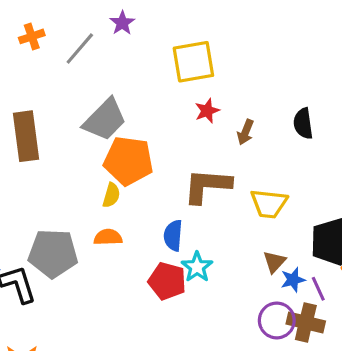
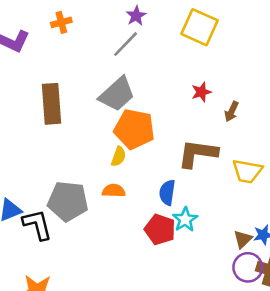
gray line: (80, 48) -> (126, 44), moved
yellow square: (193, 62) -> (200, 27), moved, turned 30
brown triangle: (274, 262) -> (243, 239), moved

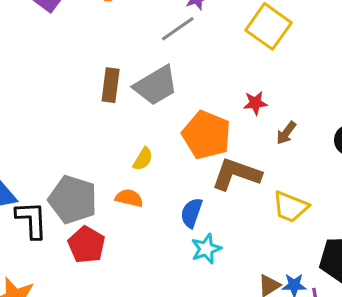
brown rectangle: (52, 104) -> (111, 85), moved, size x0.7
orange pentagon: (134, 129) -> (206, 135), moved
red pentagon: (160, 230) -> (86, 245), moved

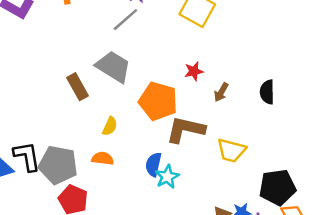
brown rectangle: (111, 85) -> (77, 87), moved, turned -30
gray trapezoid: (156, 86) -> (113, 67), turned -111
black L-shape: (32, 220) -> (27, 156), moved
cyan star: (206, 249) -> (167, 177), moved

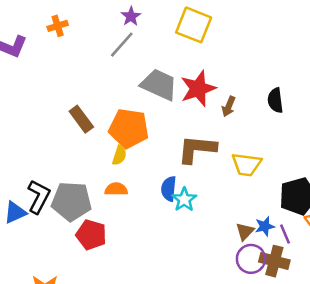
gray trapezoid: (113, 67) -> (159, 85), moved
red star: (194, 71) -> (198, 89), size x1.8
orange pentagon: (158, 101) -> (129, 128), moved
black L-shape: (27, 156) -> (39, 197), turned 44

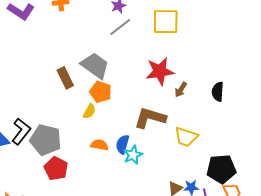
yellow square: (194, 25) -> (166, 22), turned -32
gray line: (122, 45) -> (120, 27), moved
gray trapezoid: (159, 85) -> (95, 66), moved
orange pentagon: (129, 128) -> (101, 92), size x0.7
orange semicircle: (116, 189) -> (99, 145), moved

